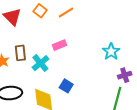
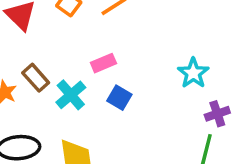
brown rectangle: (20, 53) -> (36, 78), turned -35
blue square: (66, 86) -> (119, 98), moved

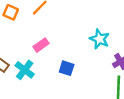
blue square: (119, 98) -> (67, 68), moved

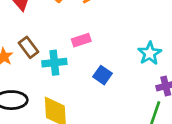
cyan cross: (25, 70) -> (54, 63), turned 30

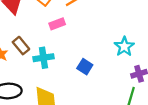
pink rectangle: (81, 40) -> (57, 24), moved

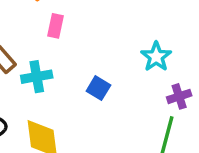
pink rectangle: (57, 24) -> (56, 26), turned -56

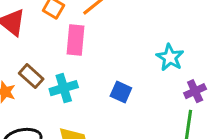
pink rectangle: (56, 26) -> (75, 40), size x1.4

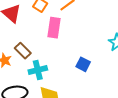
cyan cross: (64, 88) -> (38, 70), moved

